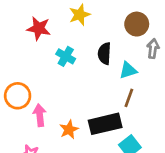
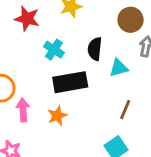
brown line: (129, 98) -> (125, 110), moved
black rectangle: (105, 124) -> (70, 82), moved
orange star: (69, 130) -> (57, 116), moved

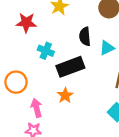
cyan cross: (54, 50) -> (46, 51), moved
pink arrow: (23, 110) -> (37, 108), moved

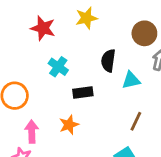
black rectangle: (70, 67) -> (83, 92), size x0.6

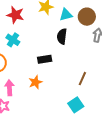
cyan cross: (58, 67) -> (13, 40), moved
cyan triangle: (131, 80) -> (66, 15), moved

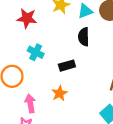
cyan cross: (13, 40) -> (36, 52), moved

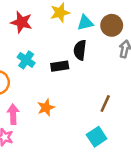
black rectangle: (67, 66) -> (60, 66), moved

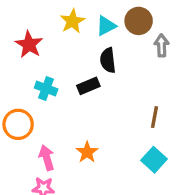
red star: (22, 22) -> (29, 44), turned 30
orange star: (46, 108) -> (87, 152), moved

